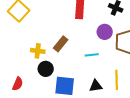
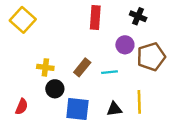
brown rectangle: (61, 44) -> (82, 67), moved

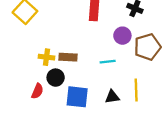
brown rectangle: (82, 67) -> (68, 57), moved, turned 54
red semicircle: (22, 107) -> (37, 91), moved

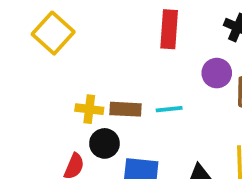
cyan line: (108, 62) -> (169, 109), moved

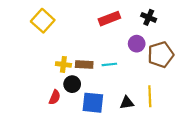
red rectangle: (169, 29) -> (109, 19), turned 65

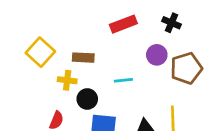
yellow square: (43, 21) -> (40, 52), moved
brown rectangle: (84, 64) -> (83, 58), moved
black circle: (72, 84) -> (87, 99), moved

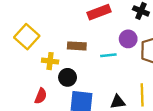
brown rectangle: (83, 58) -> (77, 46), moved
cyan line: (123, 80) -> (108, 55), moved

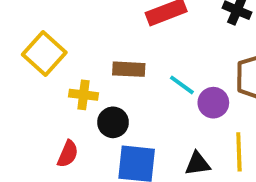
purple circle: (128, 39) -> (213, 103), moved
cyan line: (108, 55) -> (182, 85), turned 42

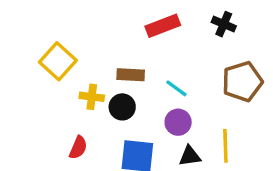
purple circle: (213, 103) -> (178, 122), moved
black circle: (113, 122) -> (122, 107), moved

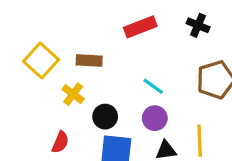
brown rectangle: (131, 75) -> (89, 61), moved
yellow cross: (92, 97) -> (73, 94), turned 30
black circle: (122, 107) -> (105, 117), moved

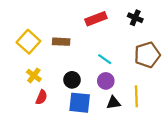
yellow cross: (73, 94) -> (34, 75), moved

